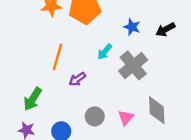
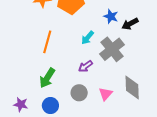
black arrow: (166, 29) -> (130, 24), moved
purple arrow: (77, 79) -> (85, 66), moved
green arrow: (33, 99) -> (47, 78), moved

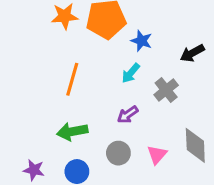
blue star: (111, 16) -> (141, 41), moved
gray cross: (112, 49) -> (166, 90), size x0.7
green arrow: (47, 78) -> (72, 132), turned 48

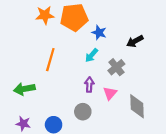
purple arrow: (128, 115) -> (89, 85), turned 128
green arrow: (72, 132) -> (24, 89), moved
pink triangle: (157, 155) -> (110, 93), moved

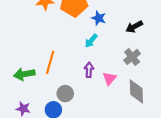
orange line: (50, 60) -> (50, 62), moved
gray cross: (116, 67) -> (132, 57), moved
gray circle: (83, 112) -> (65, 94), moved

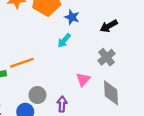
orange line: (50, 62) -> (22, 63), turned 55
purple arrow: (89, 70) -> (62, 104), moved

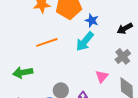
cyan arrow: (64, 40) -> (85, 41), size x1.5
orange line: (22, 63) -> (47, 42), moved

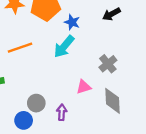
black arrow: (125, 28) -> (111, 14), moved
pink triangle: (102, 76) -> (84, 87), turned 32

